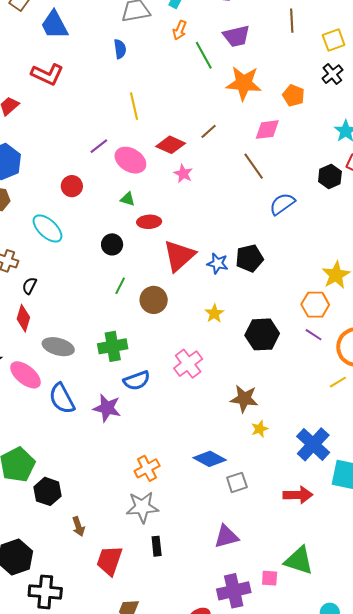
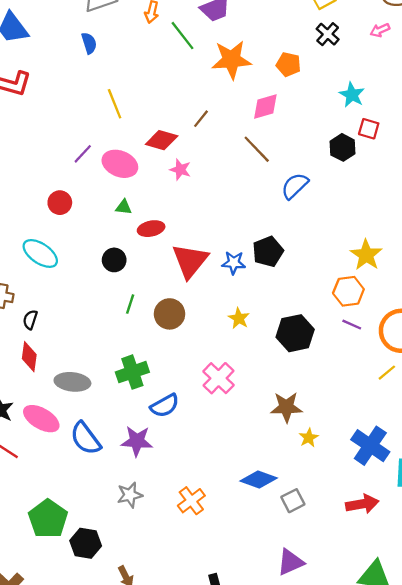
gray star: (142, 507) -> (130, 495), moved, size x0.7

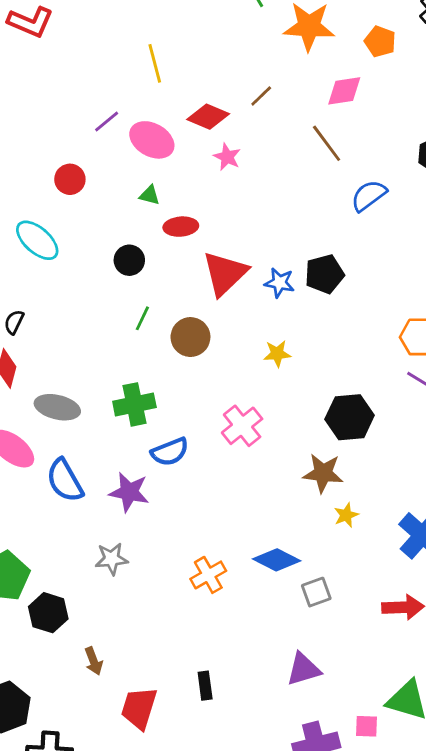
yellow star: (239, 318) -> (277, 354), turned 30
black hexagon: (295, 333) -> (350, 417), moved
orange cross: (191, 501) -> (208, 575), moved

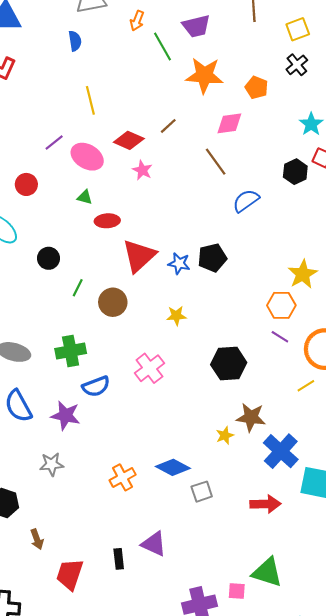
black circle: (129, 260) -> (48, 258), moved
brown star: (323, 473) -> (251, 417), moved
purple triangle: (303, 669) -> (154, 544), moved, turned 40

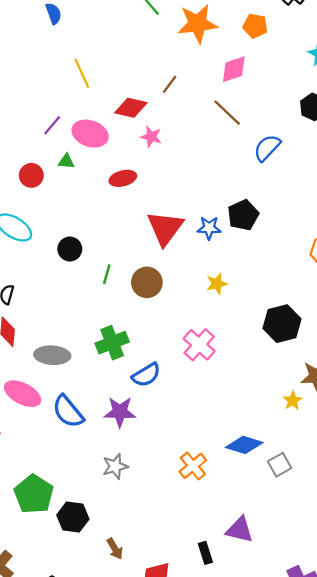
green triangle: (85, 197) -> (66, 161), moved
red ellipse: (107, 221) -> (123, 178), moved

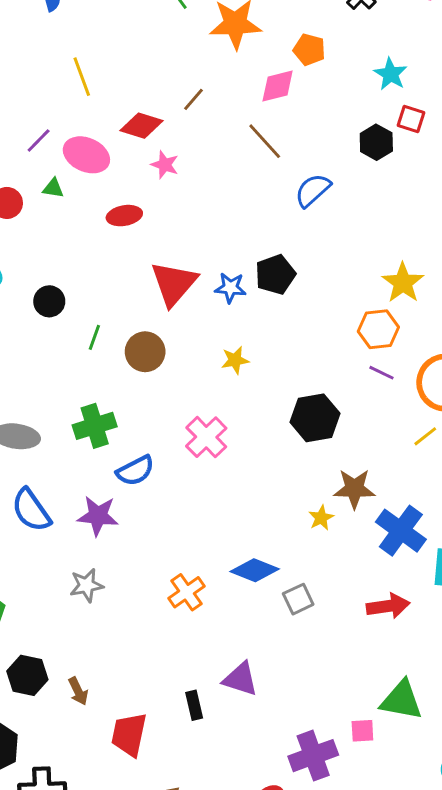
orange pentagon: (255, 26) -> (309, 50), moved
black hexagon: (73, 517) -> (27, 675), moved

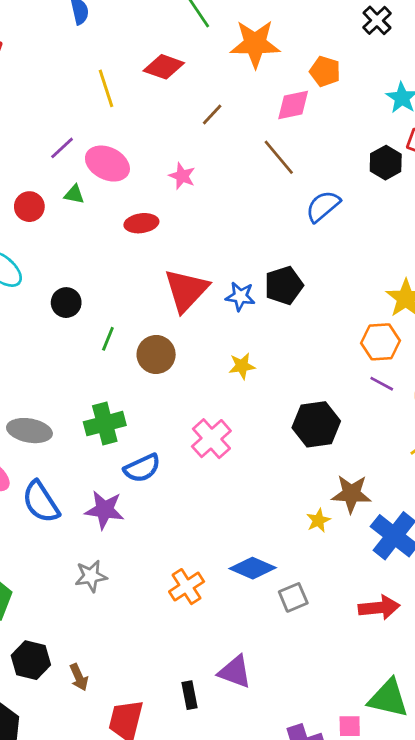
red diamond: (141, 126) -> (164, 67), moved

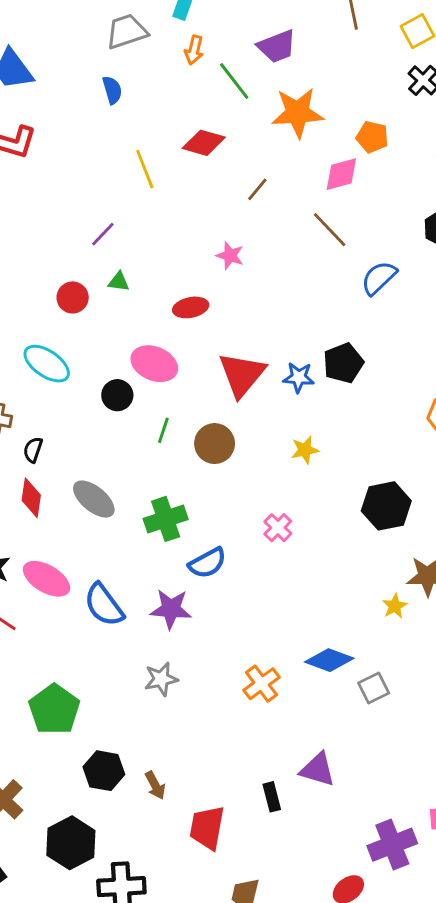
pink ellipse: (107, 164) -> (154, 364), moved
gray ellipse: (29, 431) -> (94, 499), moved, turned 33
pink cross: (211, 439) -> (278, 528), size x0.7

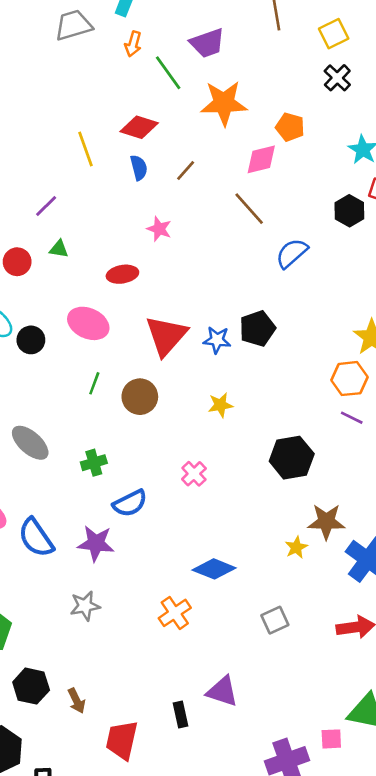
blue semicircle: (112, 90) -> (139, 168), moved
black circle: (117, 395) -> (31, 340), moved
green cross: (166, 519) -> (94, 463), size x0.7
blue diamond: (329, 660) -> (214, 569), moved

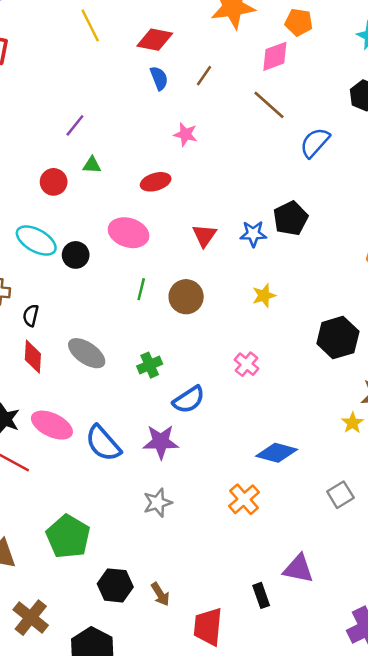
yellow line: (86, 149) -> (90, 25), moved
red triangle: (166, 336) -> (204, 235), size x0.6

